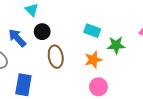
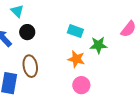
brown ellipse: (56, 57) -> (30, 66), moved
orange star: (93, 60) -> (76, 59), turned 30

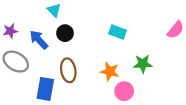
green star: (98, 45) -> (143, 64), moved
orange star: (76, 59) -> (110, 71), moved

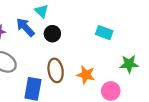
blue arrow: (39, 40) -> (25, 27), moved
orange star: (110, 71) -> (86, 75), moved

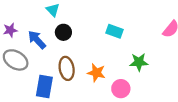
blue arrow: (25, 27) -> (37, 40), moved

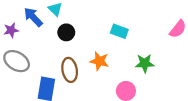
blue arrow: (37, 40) -> (33, 17), moved
orange star: (96, 73) -> (99, 61), moved

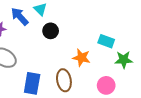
cyan rectangle: (119, 31) -> (106, 41), moved
brown ellipse: (70, 70) -> (64, 80), moved

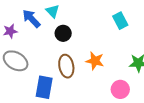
cyan rectangle: (106, 41) -> (120, 21), moved, turned 42
brown ellipse: (64, 80) -> (66, 66), moved

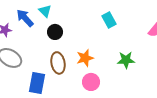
orange star: (95, 61) -> (85, 58), turned -30
pink circle: (120, 89) -> (91, 82), moved

